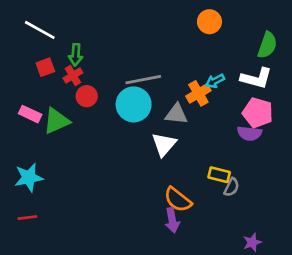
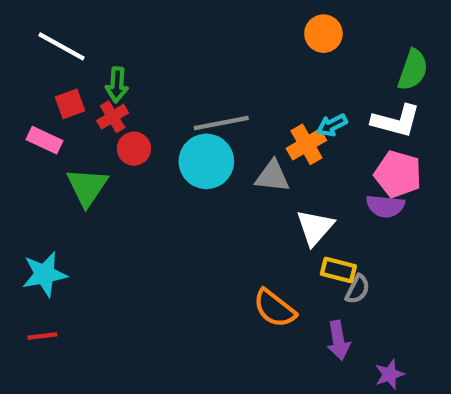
pink rectangle: (30, 114) -> (44, 140), moved
green triangle: (56, 121) -> (87, 187), turned -32
white triangle: (164, 144) -> (315, 227), moved
purple arrow: (172, 220) -> (338, 340), moved

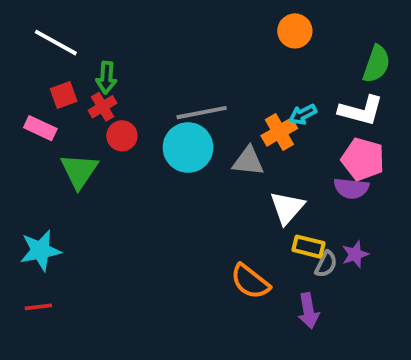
purple star: (389, 374) -> (355, 254), moved

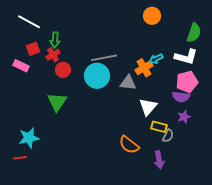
pink pentagon: (363, 159) -> (187, 82), turned -30
green triangle: (79, 171) -> (57, 102), moved
cyan star: (40, 250) -> (29, 138), moved
purple star: (355, 254) -> (184, 117), moved

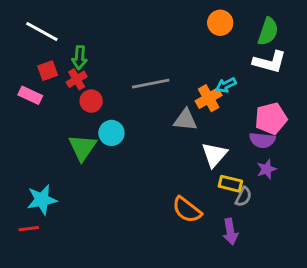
green semicircle: (194, 33) -> (268, 31), moved
white L-shape: (186, 57) -> (270, 62), moved
cyan circle: (97, 76) -> (111, 133), moved, size x0.7

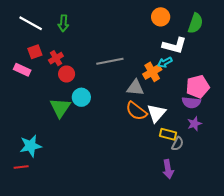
green arrow: (80, 58) -> (63, 23), moved
white L-shape: (270, 62) -> (174, 45), moved
orange semicircle: (187, 210) -> (136, 111), moved

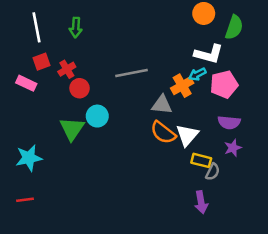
orange circle: (161, 17) -> (204, 13), moved
white line: (31, 23) -> (36, 27), turned 50
pink pentagon: (198, 87) -> (224, 84), moved
cyan star: (31, 146) -> (29, 158), moved

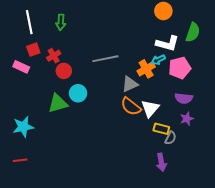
green semicircle: (234, 27) -> (193, 32), moved
gray triangle: (162, 105) -> (130, 84), turned -30
green triangle: (72, 129) -> (58, 103), turned 40

